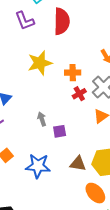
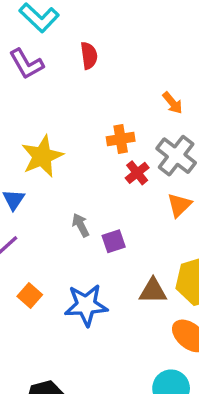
red semicircle: (62, 21) -> (89, 56), size x0.6
yellow star: (40, 63) -> (42, 156), moved

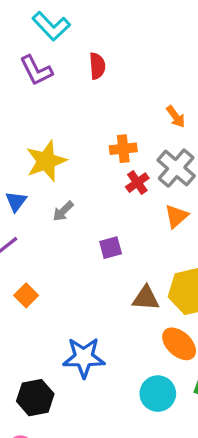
gray arrow: (81, 225) -> (63, 211), moved, turned -110
blue star: (86, 305) -> (84, 357), moved

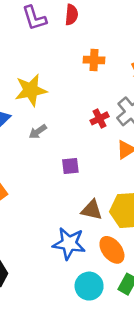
red semicircle: (97, 66) -> (72, 15), moved
orange cross: (123, 149) -> (94, 60), moved
blue star: (84, 357) -> (69, 244), moved

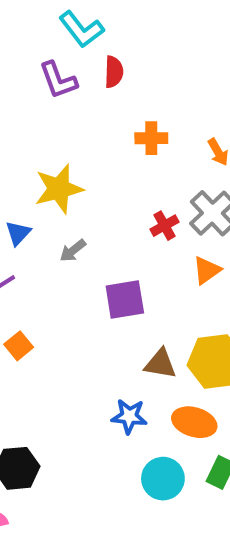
purple square: (70, 166) -> (125, 300), size x1.5
blue star: (69, 244) -> (129, 416), size x0.7
orange ellipse: (112, 250) -> (194, 422), turned -32

